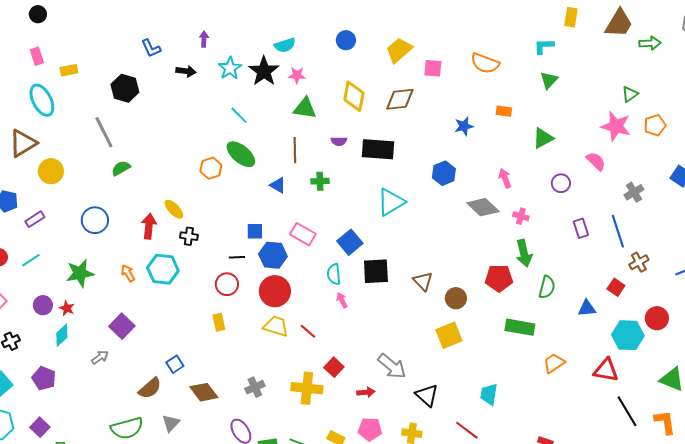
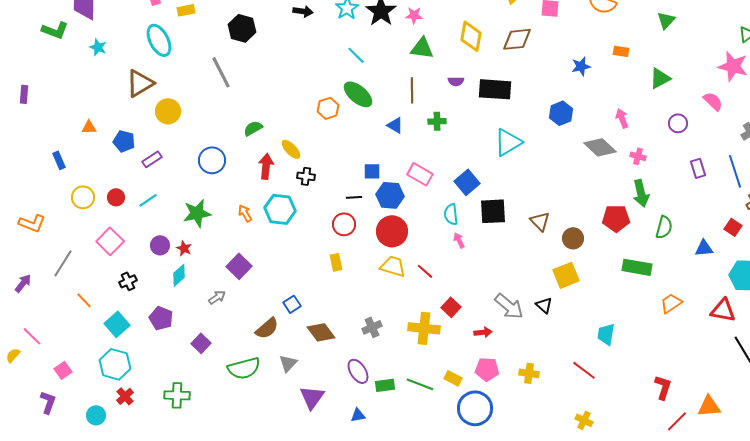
green semicircle: (121, 168) -> (253, 128), moved
black triangle: (427, 395) -> (544, 305), moved, size x0.7
purple square: (40, 427) -> (201, 343), moved

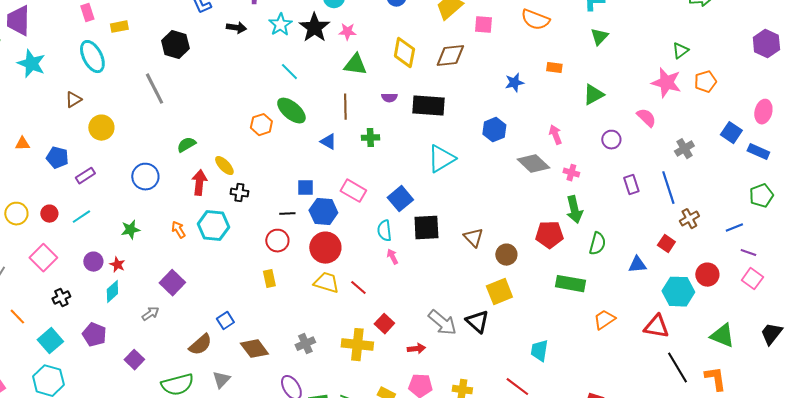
cyan star: (98, 47) -> (31, 64), size x1.6
brown triangle: (140, 83) -> (73, 100), size x0.6
green star: (197, 213) -> (130, 230), size x0.7
black triangle: (544, 305) -> (477, 322), size x1.4

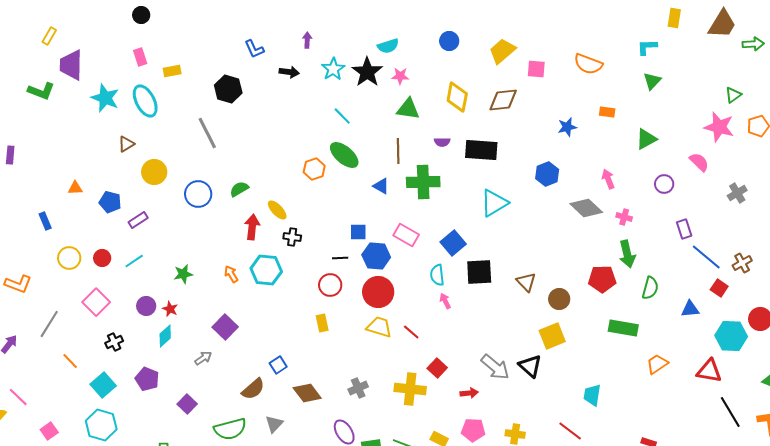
cyan star: (31, 64) -> (105, 98), moved
green cross: (370, 138) -> (423, 182), size x1.8
blue circle: (145, 177) -> (198, 194), moved
blue line: (668, 188) -> (706, 257), moved, turned -32

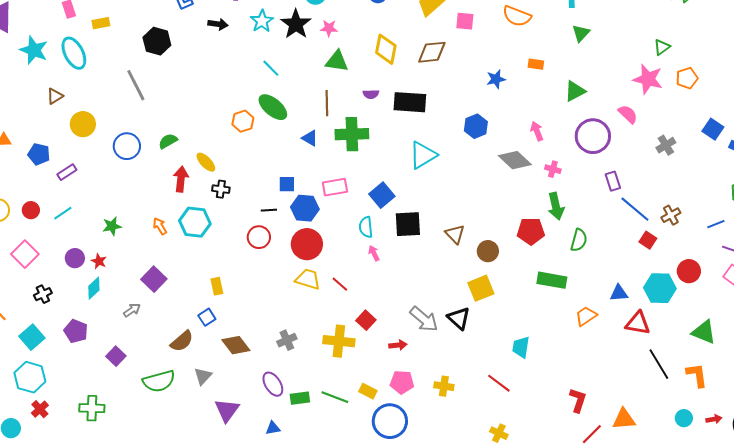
purple circle: (664, 184) -> (593, 136), size x1.8
pink rectangle: (406, 235) -> (335, 187), turned -40
blue triangle: (690, 309) -> (619, 293), moved
yellow rectangle: (322, 323) -> (217, 286), moved

